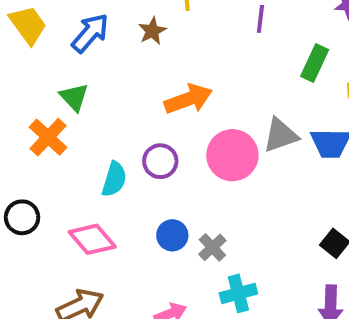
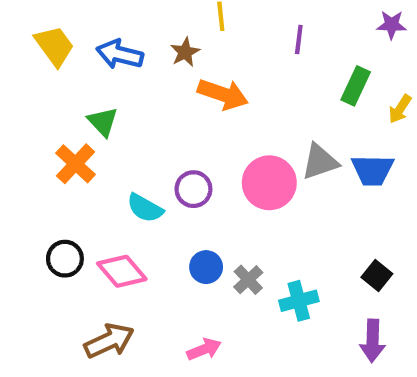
blue arrow: (90, 33) -> (120, 54), turned -117
orange arrow: (188, 99) -> (223, 94), moved, turned 39
cyan semicircle: (114, 179) -> (145, 208), turned 102
black circle: (22, 217) -> (65, 259), moved
cyan cross: (238, 293) -> (299, 301), moved

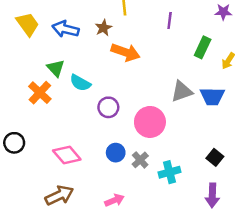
pink circle: (269, 183) -> (150, 122), moved
cyan semicircle: (145, 208) -> (80, 83), moved
black circle: (65, 259) -> (14, 143), moved

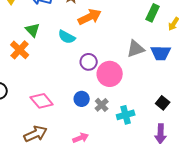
orange arrow: (125, 52) -> (90, 17), turned -45
cyan semicircle: (80, 83) -> (67, 37), moved
purple circle: (108, 107) -> (89, 62), moved

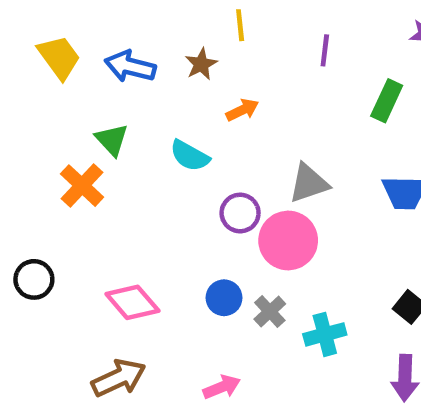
orange arrow: (90, 17) -> (242, 110), size x0.6
gray triangle: (136, 49) -> (309, 183), moved

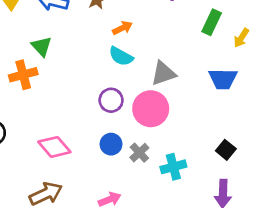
cyan semicircle: (190, 156) -> (121, 56), moved
orange cross: (82, 186) -> (23, 75), turned 32
purple circle: (240, 213) -> (111, 100), moved

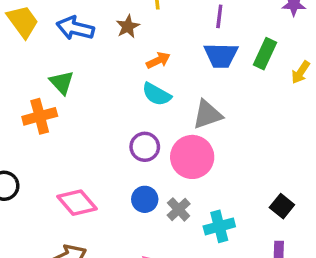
blue trapezoid: (223, 79) -> (221, 55), moved

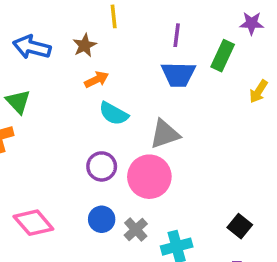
green rectangle: (265, 54) -> (223, 56), moved
orange arrow: (158, 60) -> (97, 80), moved

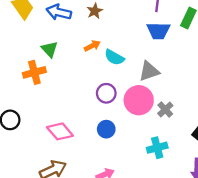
orange arrow: (97, 80) -> (92, 46), moved
gray cross: (136, 230) -> (165, 109), moved

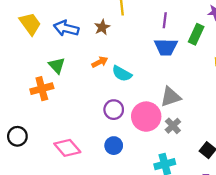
gray triangle: (149, 71) -> (171, 97), moved

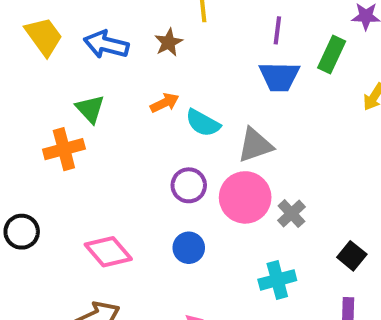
gray triangle: (171, 97) -> (255, 145), moved

